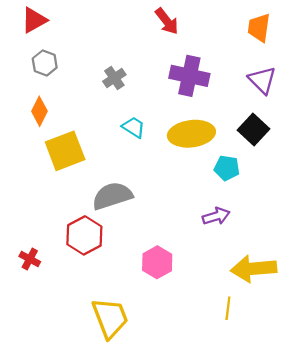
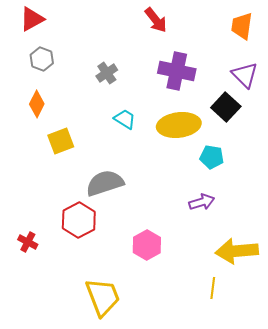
black square: (254, 129) -> (226, 107), moved
yellow square: (65, 151) -> (61, 141), size x0.7

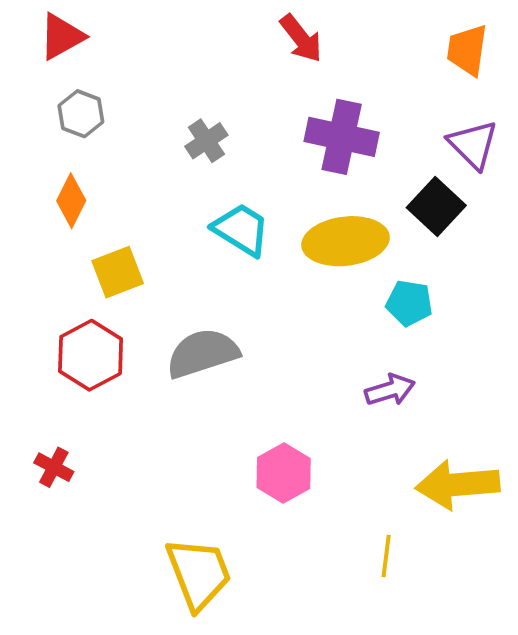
cyan trapezoid: (125, 119) -> (241, 230), size x1.4
red hexagon: (79, 220) -> (91, 355), moved
yellow line: (213, 288) -> (386, 556), moved

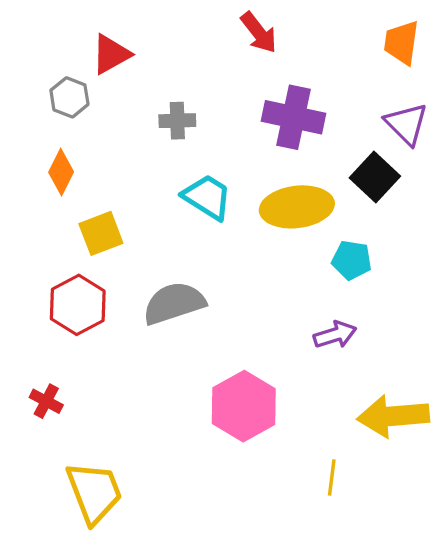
red triangle: (62, 36) -> (111, 54), moved
gray cross: (206, 141) -> (177, 121), turned 32
pink hexagon: (284, 473) -> (244, 406), size x1.4
yellow trapezoid: (199, 573) -> (94, 492), moved

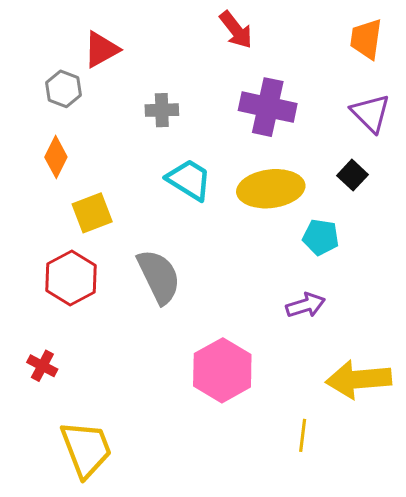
black square: (375, 177) -> (352, 175), moved, size x0.7
gray semicircle: (174, 303) -> (159, 276), turned 82

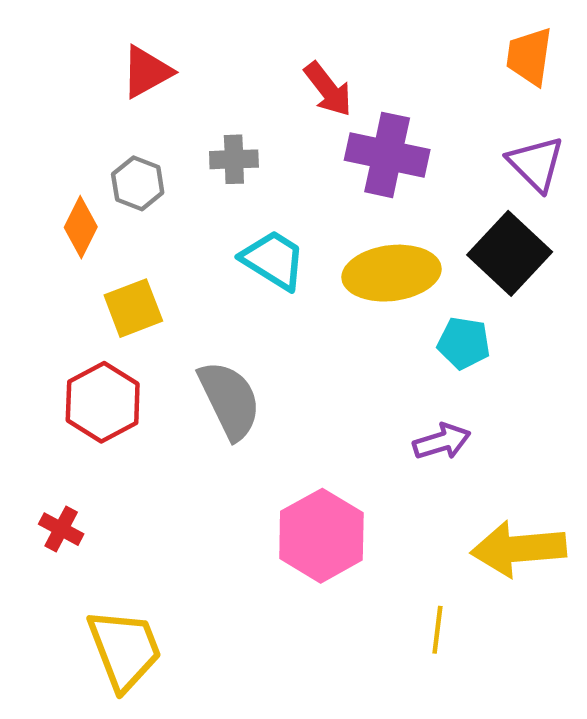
red arrow: (236, 30) -> (328, 89), moved
gray hexagon: (63, 89) -> (138, 183), moved
black square: (352, 175) -> (510, 253), size x1.8

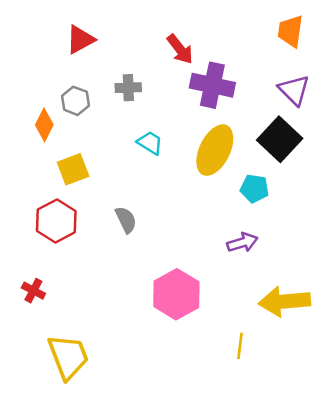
cyan trapezoid: (273, 260) -> (150, 143), size x0.7
yellow ellipse: (392, 273) -> (215, 150), turned -57
gray semicircle: (230, 400) -> (126, 220), size x0.6

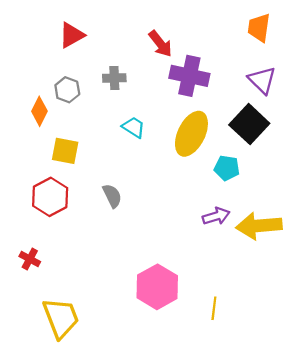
yellow square: (73, 169) -> (65, 151), turned 32
pink hexagon: (176, 294) -> (157, 287), moved
yellow arrow: (284, 301) -> (259, 226), moved

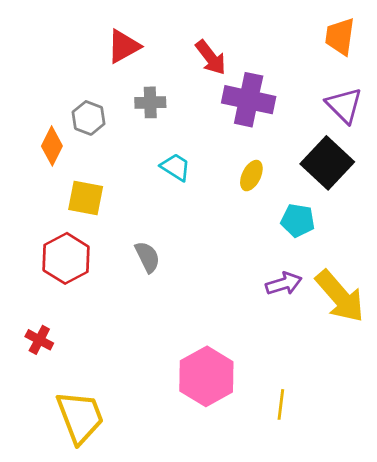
red triangle: (72, 35) -> (124, 46), moved
yellow ellipse: (191, 134) -> (251, 176), size x0.5
yellow arrow: (259, 226) -> (340, 296), turned -126

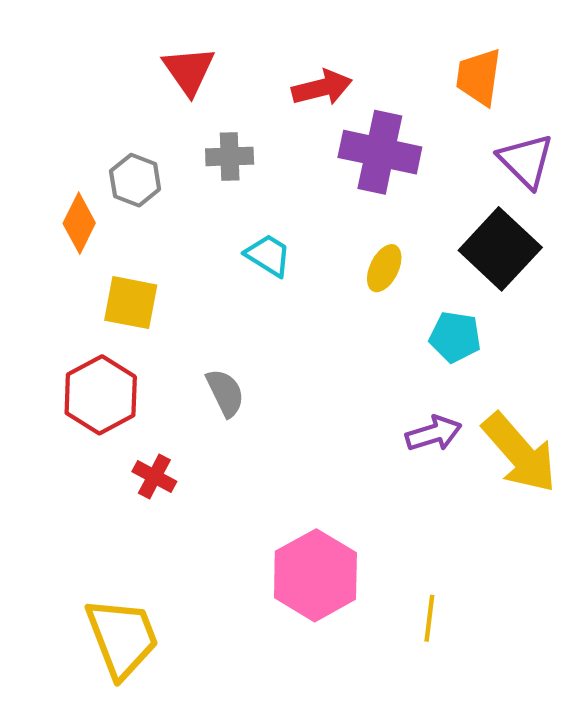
orange trapezoid: (340, 36) -> (479, 77), moved
red triangle: (124, 46) -> (189, 71), turned -36
red arrow: (211, 58) -> (322, 88), turned -66
red cross: (39, 340) -> (154, 477), moved

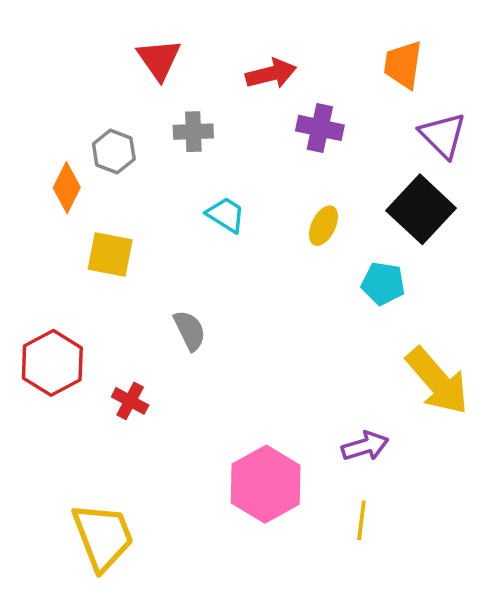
purple cross: (380, 152) -> (320, 128), size x0.7
red hexagon: (101, 395) -> (52, 363), moved
purple arrow: (434, 434) -> (365, 446), moved

